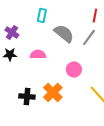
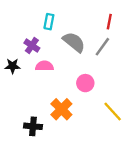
purple cross: (12, 32) -> (32, 46), moved
black cross: (27, 96) -> (33, 126), moved

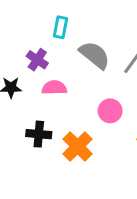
black cross: (33, 126) -> (39, 134), moved

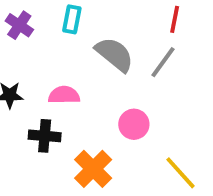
purple cross: (37, 60) -> (19, 25), moved
black cross: (39, 134) -> (45, 136), moved

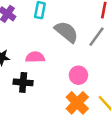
orange cross: (93, 169) -> (77, 103), moved

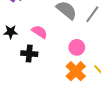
pink semicircle: (35, 57) -> (40, 32), turned 35

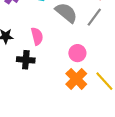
pink semicircle: (40, 32) -> (37, 36), turned 42

